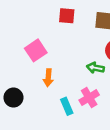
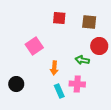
orange arrow: (48, 78) -> (54, 68), moved
pink cross: (89, 98) -> (77, 84), turned 35

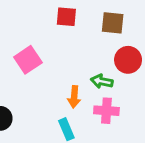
orange arrow: (54, 68) -> (74, 97), moved
pink cross: (77, 84) -> (106, 111), moved

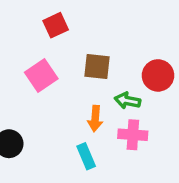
red square: (66, 17) -> (56, 25), moved, turned -30
brown square: (113, 23) -> (97, 66), moved

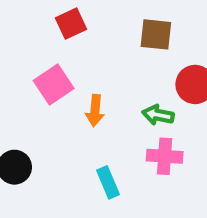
brown square: (97, 66) -> (156, 34), moved
orange arrow: (95, 119) -> (95, 111), moved

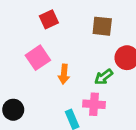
green arrow: (158, 115) -> (104, 77), turned -48
pink cross: (165, 156) -> (94, 104), moved

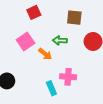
orange arrow: (64, 74) -> (45, 54), turned -56
green arrow: (104, 77) -> (60, 40), moved, turned 40

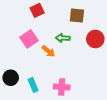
pink cross: (68, 77) -> (62, 87), moved
cyan rectangle: (51, 88) -> (33, 85), moved

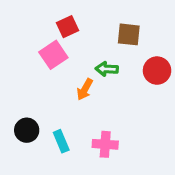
pink square: (29, 39) -> (53, 55), moved
orange arrow: (48, 51) -> (85, 89), turned 80

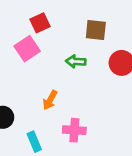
orange arrow: (85, 89) -> (50, 100), moved
cyan rectangle: (61, 141) -> (34, 142), moved

